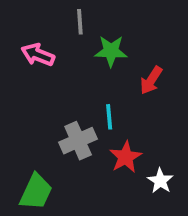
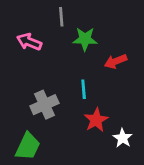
red arrow: (151, 80) -> (116, 61), turned 35
gray cross: (78, 141) -> (44, 105), moved

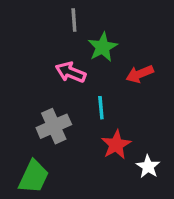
green star: (85, 39) -> (103, 47), turned -30
pink arrow: (29, 42) -> (71, 72), moved

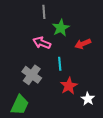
gray cross: (54, 126) -> (32, 75), turned -30

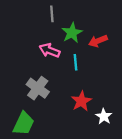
red arrow: (83, 44) -> (98, 41), moved
cyan line: (60, 64) -> (75, 62), moved

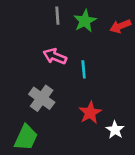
green star: (72, 33) -> (85, 21), moved
red arrow: (98, 41) -> (120, 26), moved

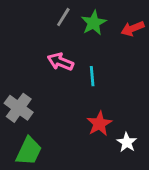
gray line: (57, 16) -> (63, 17), turned 36
gray cross: (42, 98) -> (19, 108), moved

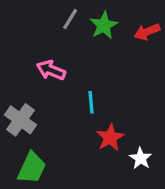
pink arrow: (60, 62) -> (51, 70), moved
cyan line: (92, 76) -> (91, 102), moved

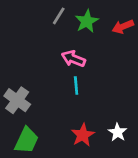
pink arrow: (51, 70) -> (73, 59), moved
red star: (110, 137) -> (83, 135), moved

